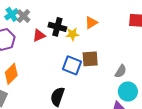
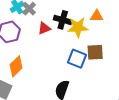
orange triangle: (91, 23) -> (97, 16), turned 32
yellow star: (72, 34) -> (78, 27), size x1.5

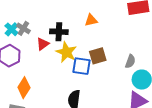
yellow star: (78, 27) -> (66, 52), moved, turned -30

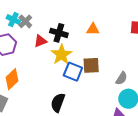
cyan cross: (11, 29) -> (13, 20), turned -32

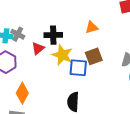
orange triangle: (93, 29) -> (92, 27), moved

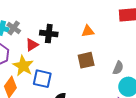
yellow star: (62, 55) -> (23, 66), moved
blue square: (78, 68) -> (42, 79), moved

